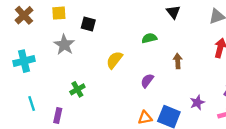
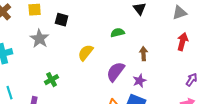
purple semicircle: (147, 81) -> (116, 72), size x1.5
purple star: (197, 102) -> (140, 81), moved

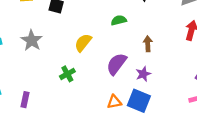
gray star: (40, 39) -> (32, 40), moved
green cross: (52, 80) -> (67, 74), moved

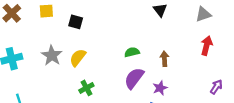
green semicircle: (119, 20) -> (132, 52), moved
yellow semicircle: (83, 43) -> (78, 58), moved

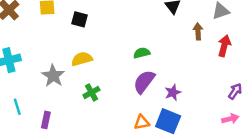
gray star: (52, 55) -> (53, 76), moved
yellow semicircle: (78, 58) -> (82, 59), turned 36
brown arrow: (164, 59) -> (198, 31), moved

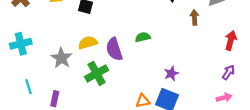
red arrow: (224, 46) -> (231, 40), moved
purple semicircle: (144, 82) -> (114, 49), moved, turned -55
green cross: (91, 92) -> (97, 73), size x1.5

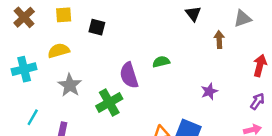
yellow semicircle: (88, 43) -> (59, 51), moved
purple star: (171, 73) -> (209, 91), moved
cyan line: (28, 87) -> (33, 117), turned 48

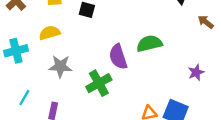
brown arrow: (219, 40) -> (206, 22), turned -49
green semicircle: (161, 62) -> (149, 44), size x1.5
gray star: (70, 85) -> (60, 66), turned -30

